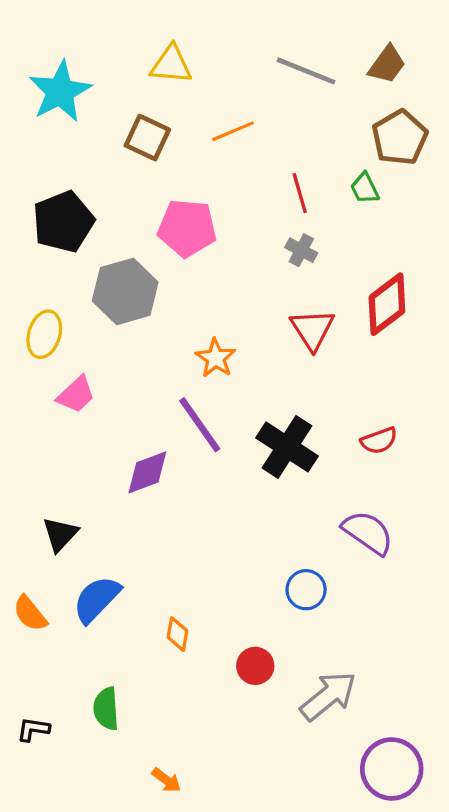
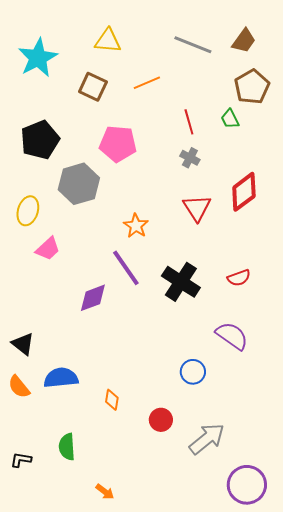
black triangle: (60, 534) -> (23, 344), moved, turned -35
blue semicircle: (97, 599) -> (61, 378), turned 40

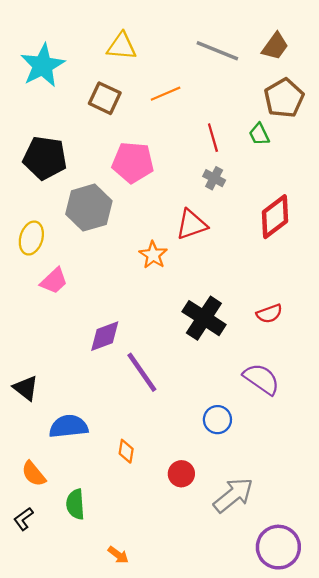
black pentagon: (40, 140) -> (45, 158), turned 30
red triangle: (197, 208) -> (192, 224), moved, turned 44
purple line: (126, 268) -> (142, 372), moved
orange semicircle: (19, 387) -> (34, 474), moved
black L-shape: (21, 460) -> (23, 519), turned -45

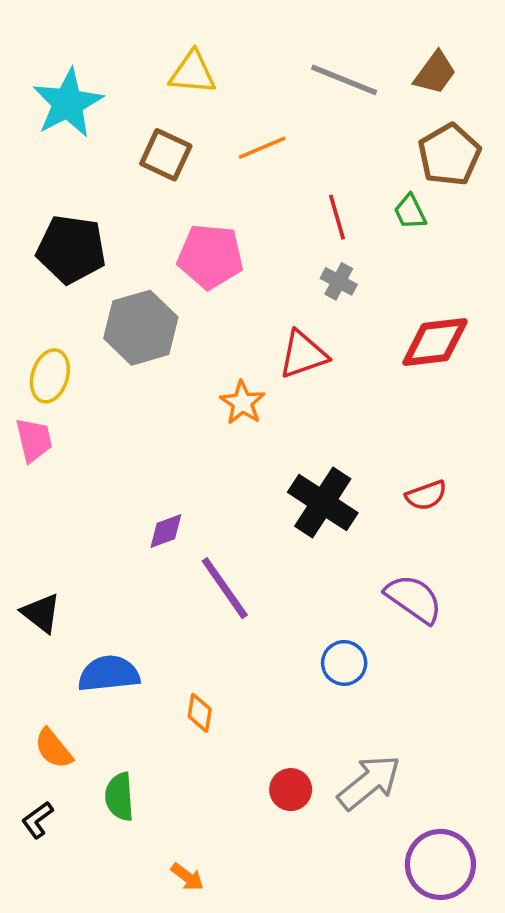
red diamond: (275, 217) -> (435, 342), turned 30
pink trapezoid: (54, 281) -> (34, 440), moved, turned -60
purple diamond: (105, 336) -> (166, 531), size x0.7
red circle: (181, 474) -> (291, 790), moved

